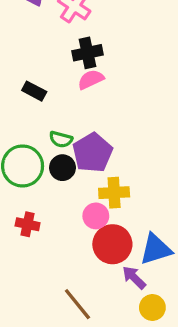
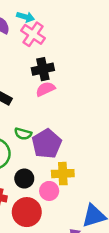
black circle: (62, 168) -> (24, 179), moved
red circle: (112, 244) -> (27, 212), moved

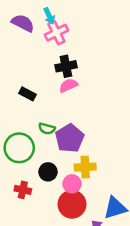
cyan arrow: (26, 17) -> (49, 16), turned 49
pink cross: (33, 34) -> (56, 33), turned 30
red circle: (27, 212) -> (72, 204), moved

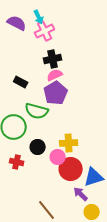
green semicircle: (47, 129) -> (37, 111), size x1.6
purple pentagon: (70, 138) -> (56, 93), moved
red circle: (72, 204) -> (71, 169), moved

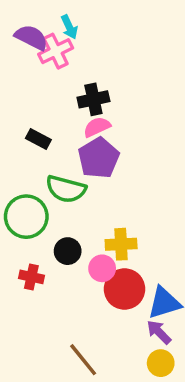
pink cross: (45, 31) -> (56, 51), moved
purple arrow: (81, 194) -> (159, 332), moved

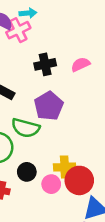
cyan arrow: (69, 27) -> (28, 13), turned -70
pink semicircle: (97, 127) -> (81, 64), moved
red circle: (124, 289) -> (79, 180), moved

